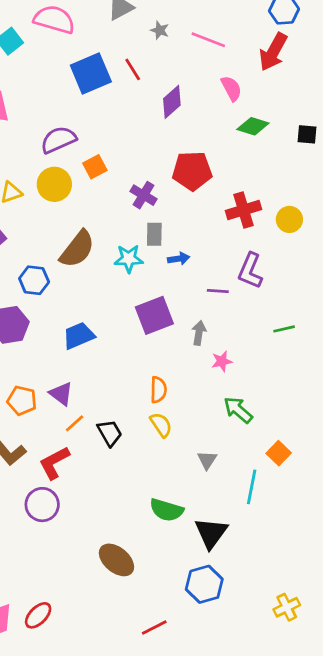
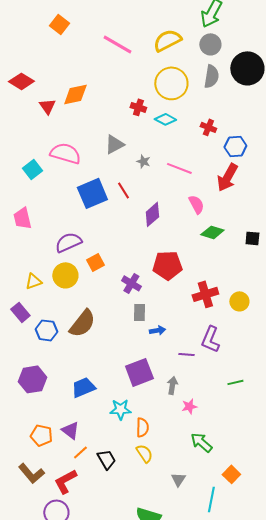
cyan star: (129, 259) -> (120, 409), moved
blue hexagon: (34, 280) -> (46, 330), moved

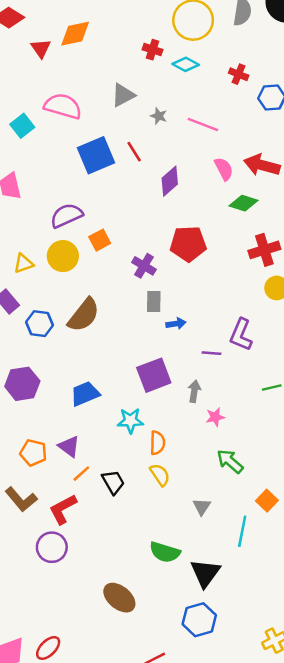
red arrow: (227, 177) -> (262, 165), moved, turned 76
red cross: (205, 294) -> (264, 250), moved

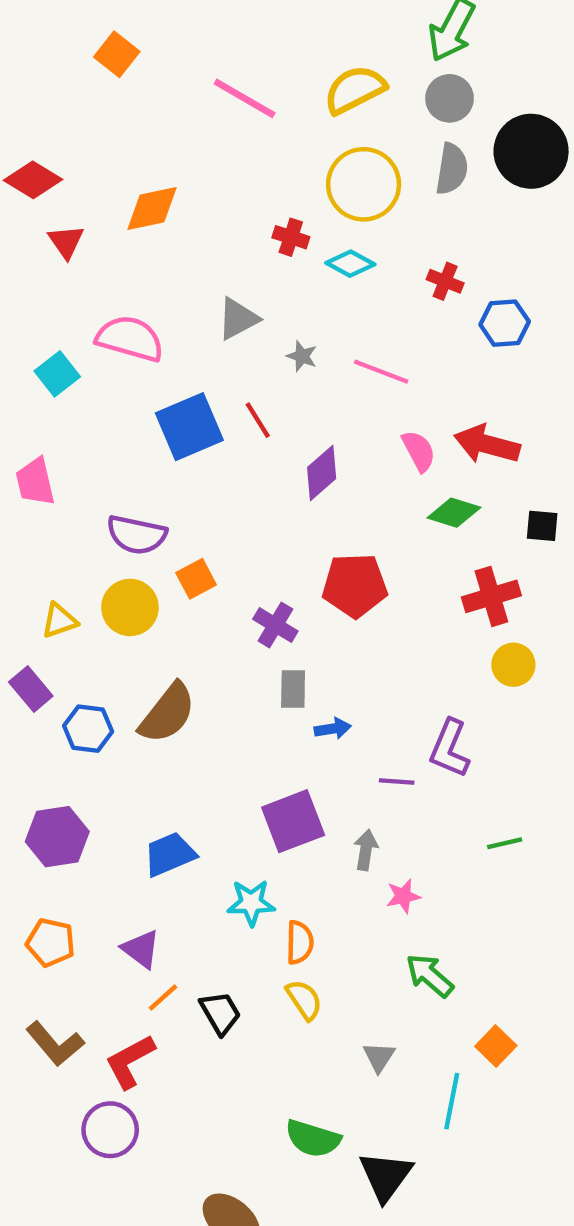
red triangle: (41, 48) -> (66, 242), moved
purple semicircle: (67, 215) -> (137, 535), turned -144
orange pentagon: (33, 453) -> (51, 942), moved

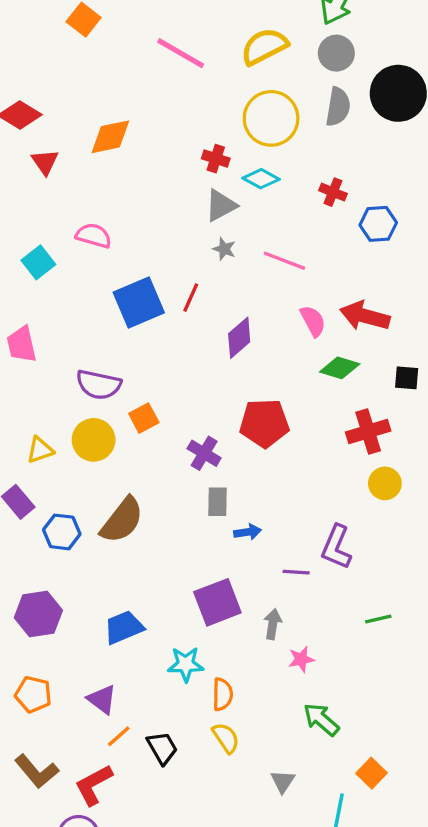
gray triangle: (238, 319) -> (221, 205), moved
pink semicircle: (130, 339) -> (94, 236), size x0.7
red line: (258, 420) -> (191, 298), turned 56

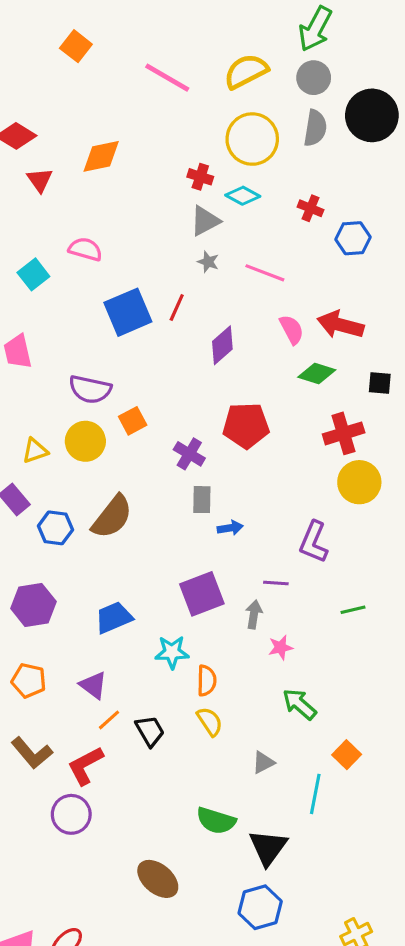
yellow circle: (385, 483) -> (359, 482), size x1.4
purple line: (296, 572) -> (276, 583), moved
gray triangle: (283, 781) -> (263, 762), turned 30

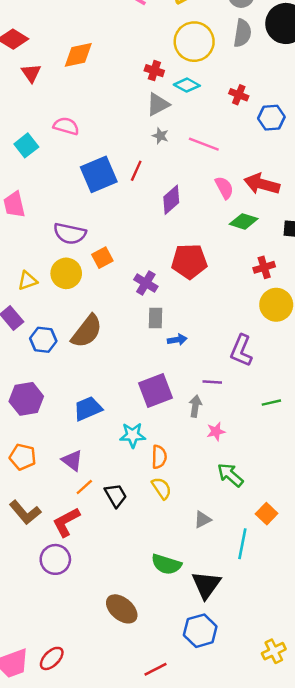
red cross: (344, 433) -> (264, 267), size x0.7

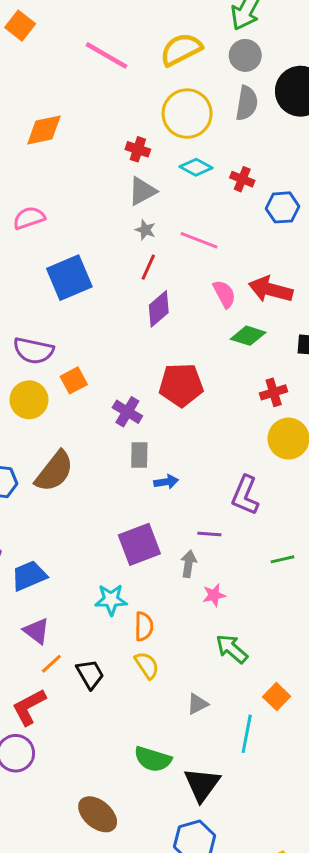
cyan diamond: (187, 85) -> (196, 167), moved
pink semicircle: (66, 126) -> (29, 218), turned -35
red line: (136, 171) -> (148, 267), moved
blue trapezoid: (88, 409) -> (29, 576), moved

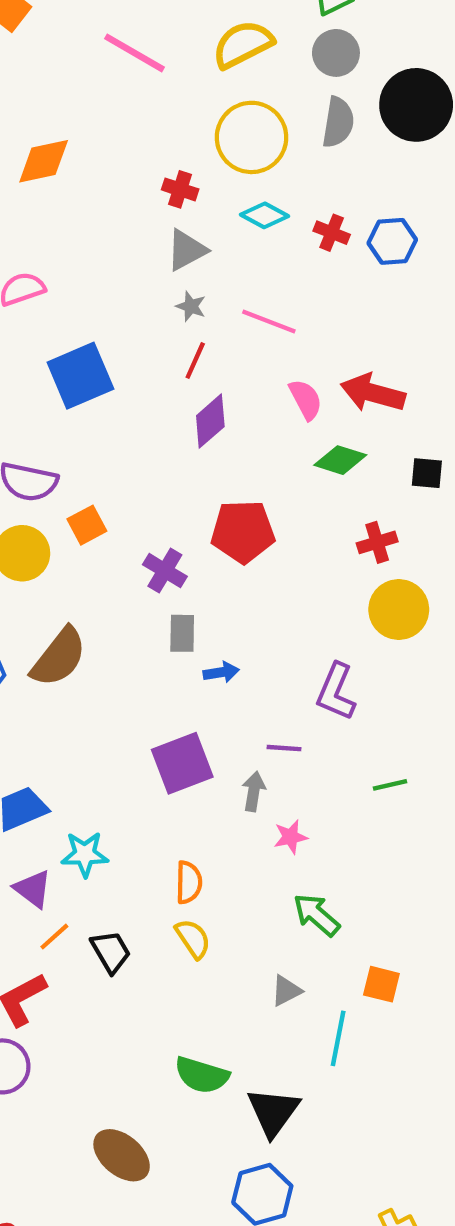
blue hexagon: (282, 207) -> (392, 241), moved
cyan star: (111, 600) -> (85, 854), moved
orange square: (277, 697) -> (381, 984), turned -30
gray triangle: (198, 704) -> (286, 991), moved

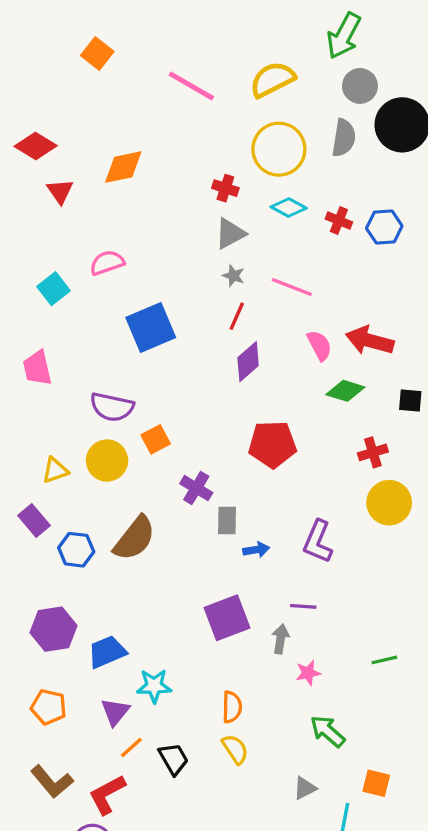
gray circle: (336, 53) -> (360, 86), moved
purple cross: (165, 571) -> (196, 488), moved
purple L-shape: (336, 692) -> (318, 542), moved
green line: (390, 785) -> (384, 660), moved
purple triangle: (33, 889) -> (115, 712), turned 32

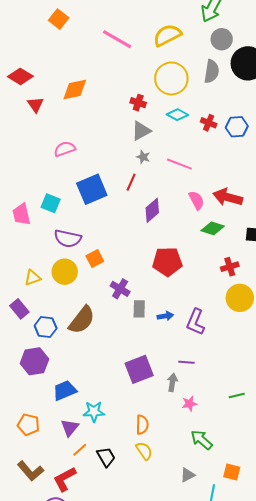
cyan square: (54, 289) -> (51, 203), moved, turned -30
red line: (237, 316) -> (131, 182), moved
blue arrow: (256, 550) -> (165, 316), moved
purple hexagon: (54, 629) -> (34, 361), moved

